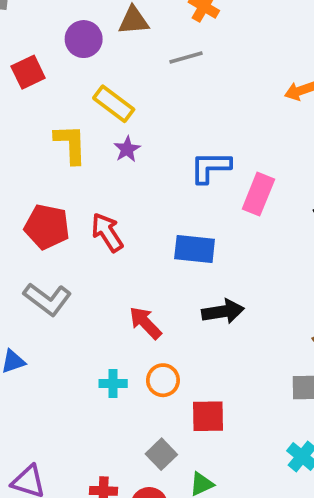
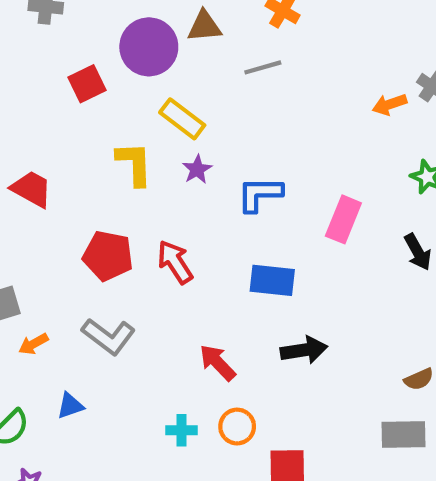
purple circle: (84, 39) -> (149, 47), size x1.4
blue L-shape: (210, 167) -> (260, 194), moved

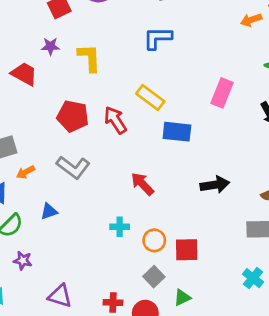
yellow rectangle: (182, 119) -> (150, 98), moved
purple star: (197, 169) -> (50, 46), moved, turned 30
blue L-shape: (260, 194) -> (158, 38), moved
black arrow: (304, 350) -> (215, 185), moved
orange circle: (237, 427) -> (154, 240), moved

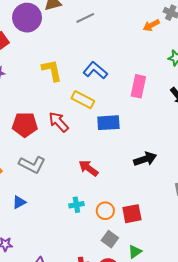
blue L-shape: (158, 38) -> (95, 70), moved, turned 50
yellow L-shape: (89, 58) -> (52, 70), moved

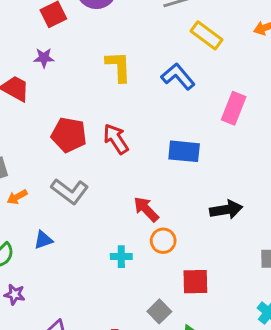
yellow rectangle: (83, 100) -> (207, 35), moved
orange circle: (105, 211) -> (163, 241), moved

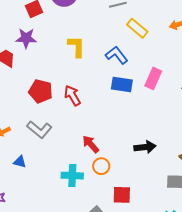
purple star: (44, 58) -> (26, 38), size x1.5
blue rectangle: (184, 151) -> (122, 84), moved
blue triangle: (43, 240) -> (20, 162), turned 32
cyan cross: (121, 257) -> (72, 176), size x1.5

